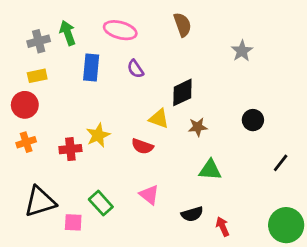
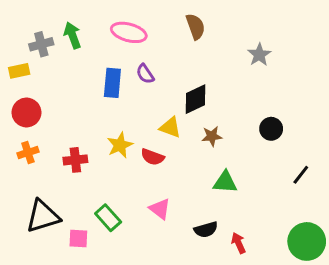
blue rectangle: (91, 67) -> (112, 83), moved
yellow rectangle: (37, 76) -> (19, 71), moved
yellow star: (98, 135) -> (120, 145), moved

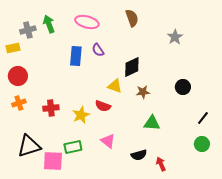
yellow star: (120, 145) -> (81, 115), moved
green rectangle: (108, 218) -> (73, 147), turned -60
pink square: (78, 239) -> (53, 161), size x1.5
green circle: (307, 241) -> (202, 144), moved, size x0.6

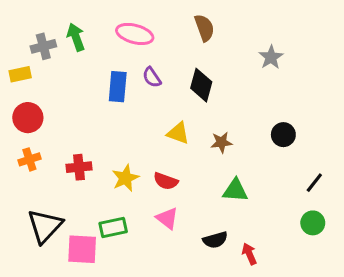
black diamond: (132, 67) -> (201, 85), moved, turned -50
red semicircle: (103, 106) -> (166, 181), moved
black triangle: (29, 146) -> (45, 226), turned -30

